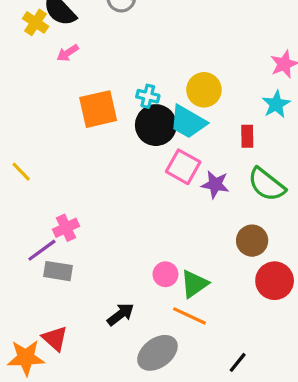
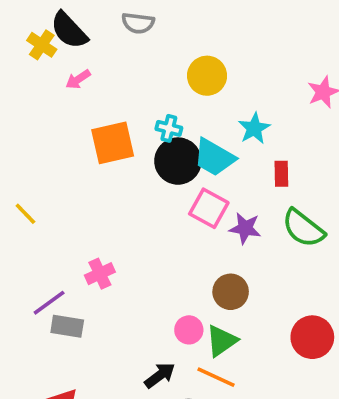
yellow circle: (204, 90) -> (207, 76), moved
cyan star: (276, 104) -> (254, 128), moved
pink cross: (66, 228) -> (100, 274), moved
brown circle: (252, 241) -> (231, 292), moved
black arrow: (121, 314) -> (160, 375), moved

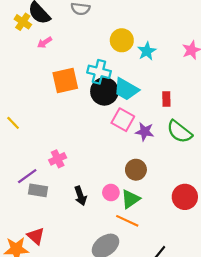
cyan cross: (169, 128) -> (99, 72), size x1.5
cyan star: (254, 128) -> (147, 51), moved
black arrow: (160, 375) -> (80, 196), moved, turned 108

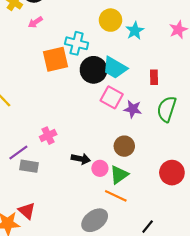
cyan cross: (99, 72) -> (77, 43), moved
green semicircle: (179, 132) -> (167, 109), turned 70
black arrow: (80, 196) -> (81, 159), moved, turned -60

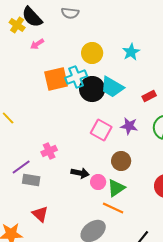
yellow circle: (111, 20) -> (92, 53), moved
cyan cross: (77, 43) -> (76, 77), moved, turned -35
red rectangle: (154, 77) -> (149, 96), turned 64
pink square: (112, 97) -> (101, 130), moved
red triangle: (27, 211) -> (40, 214), moved

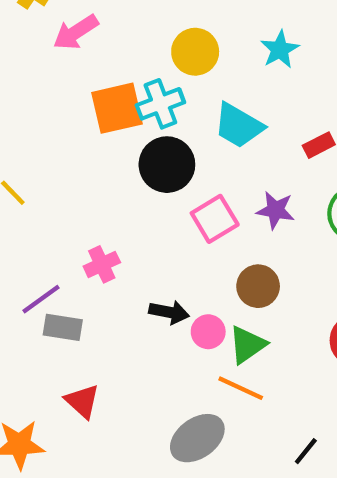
pink arrow: (37, 44) -> (76, 32), size x1.5
black circle: (92, 89) -> (167, 165), moved
pink square: (101, 130) -> (215, 219), turned 30

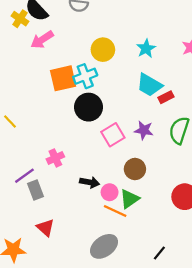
cyan trapezoid: (239, 126) -> (149, 85), moved
gray rectangle: (63, 327) -> (35, 190), turned 60
orange line: (241, 388) -> (115, 211), moved

